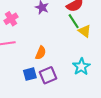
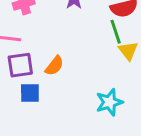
purple square: (48, 75) -> (20, 65), moved

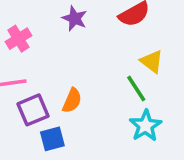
green line: (116, 32) -> (136, 89), moved

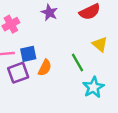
green line: (136, 89) -> (78, 62), moved
blue square: (52, 139) -> (28, 54), moved

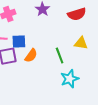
yellow triangle: (100, 44) -> (81, 43), turned -40

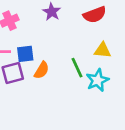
cyan star: (70, 79) -> (97, 80), moved

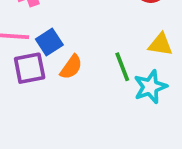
blue square: (25, 54) -> (49, 42), turned -30

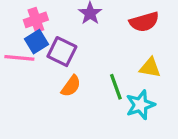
blue square: (49, 42) -> (36, 42), moved
purple square: (30, 68) -> (62, 52), moved, turned 36

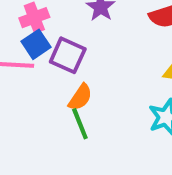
green line: (116, 87) -> (80, 124), moved

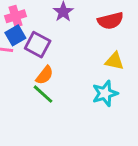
green line: (80, 124) -> (43, 94), turned -30

